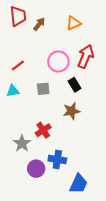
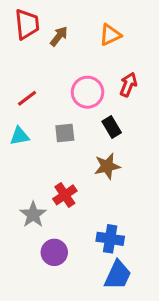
red arrow: (86, 56) -> (128, 85), size x0.7
blue cross: (57, 160) -> (110, 239), moved

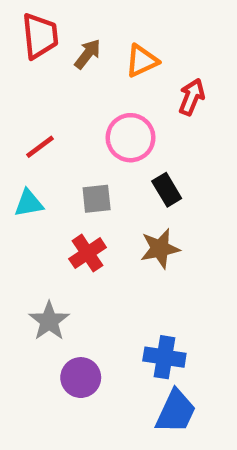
orange triangle: (110, 35) -> (142, 61), moved
red arrow: (128, 85) -> (192, 97), moved
red cross: (65, 195) -> (88, 253), moved

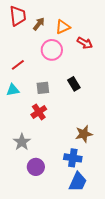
red arrow: (192, 97) -> (85, 43), turned 98
pink circle: (131, 138) -> (52, 50), moved
brown star: (160, 249) -> (84, 134), moved

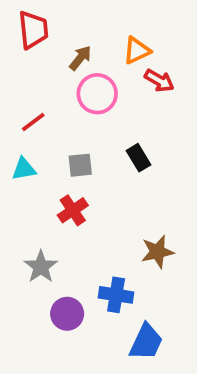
brown arrow: (39, 24) -> (80, 58), moved
orange triangle: (63, 27) -> (137, 50), moved
blue cross: (73, 158) -> (116, 295), moved

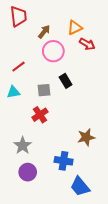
black rectangle: (139, 158) -> (66, 81), moved
purple circle: (67, 314) -> (28, 172), moved
blue trapezoid: (146, 342) -> (80, 186), turned 115

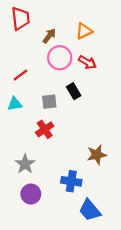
red arrow: (87, 44) -> (87, 62), moved

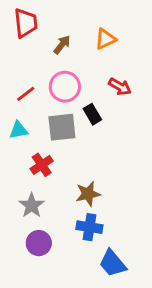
pink circle: (60, 58) -> (65, 87), moved
red arrow: (87, 62) -> (120, 87), moved
gray square: (49, 102) -> (62, 127), size x1.5
red cross: (45, 129) -> (42, 165), moved
brown star: (97, 155) -> (88, 194), moved

